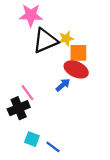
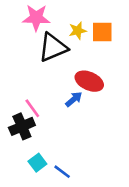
yellow star: (66, 38) -> (78, 31), moved
orange square: (78, 53) -> (102, 32), moved
cyan square: (32, 139) -> (37, 163), turned 32

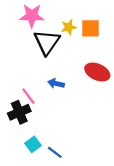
black triangle: (53, 47) -> (47, 42), turned -32
red ellipse: (89, 81) -> (97, 72), moved
blue arrow: (74, 99) -> (56, 84), moved, turned -126

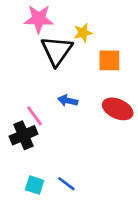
orange square: (90, 28) -> (109, 60), moved
red ellipse: (97, 72) -> (118, 109), moved
cyan square: (33, 144) -> (35, 185), moved, turned -35

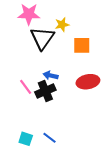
red ellipse: (118, 109) -> (88, 82), turned -35
black cross: (23, 135) -> (45, 91), moved

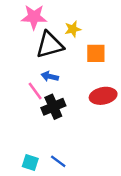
black triangle: (42, 38) -> (50, 45), turned 40
blue arrow: (51, 75) -> (50, 76), moved
pink line: (26, 87) -> (35, 91), moved

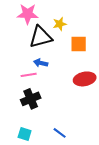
pink line: (35, 91) -> (29, 75), turned -63
black cross: (53, 107) -> (31, 99), moved
blue line: (58, 161) -> (60, 133), moved

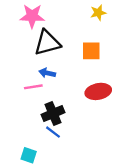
yellow star: (60, 24) -> (98, 13), moved
black cross: (31, 99) -> (53, 114), moved
blue line: (60, 133) -> (53, 132), moved

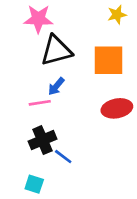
orange square: (91, 51) -> (109, 60), size x1.4
blue arrow: (47, 73) -> (56, 86), turned -63
black cross: (53, 114) -> (42, 140), moved

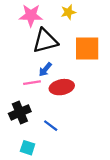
yellow star: (117, 15) -> (68, 12), moved
red ellipse: (117, 108) -> (62, 87), moved
black cross: (42, 140) -> (20, 112), moved

